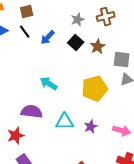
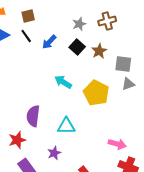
cyan arrow: (49, 84) -> (63, 82), moved
yellow pentagon: (95, 89) -> (96, 93), turned -30
purple semicircle: (32, 112) -> (33, 116), turned -90
purple star: (91, 127) -> (54, 153), moved
pink arrow: (122, 131) -> (117, 144), moved

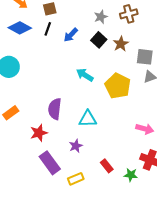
black line: (26, 36) -> (48, 29), turned 56
pink arrow: (117, 144) -> (145, 129), moved

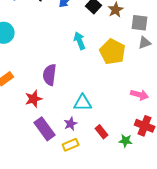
cyan arrow: (85, 75) -> (80, 41), turned 36
cyan triangle: (88, 119) -> (83, 103), moved
purple star: (76, 146) -> (71, 124), moved

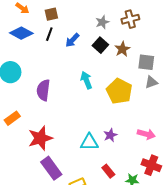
purple semicircle: (50, 75) -> (43, 90), moved
red star: (34, 99) -> (40, 138), size x1.4
purple star: (71, 124) -> (110, 135), moved

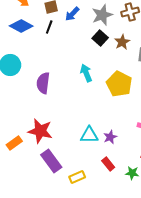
gray star: (102, 22) -> (102, 15), size x1.5
blue arrow: (72, 40) -> (72, 14), moved
orange rectangle: (12, 118) -> (14, 143), moved
purple star: (110, 135) -> (110, 137), moved
red star: (40, 138) -> (40, 131), turned 30

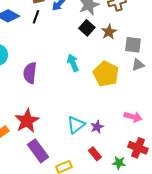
red star: (40, 131) -> (27, 121), turned 30
cyan triangle: (89, 135) -> (76, 125), turned -36

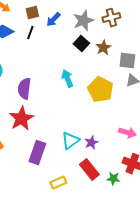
red star: (27, 121) -> (21, 119), moved
purple rectangle: (38, 151) -> (37, 153), moved, turned 55
red rectangle: (95, 154) -> (89, 170), size x1.5

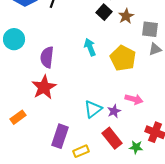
pink arrow: (127, 133) -> (134, 99), moved
purple rectangle: (37, 153) -> (60, 136), moved

